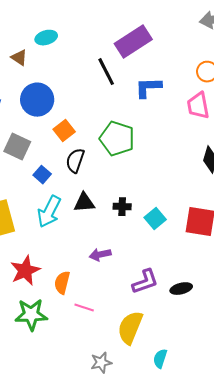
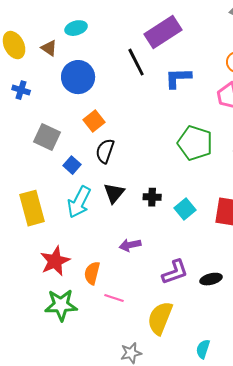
blue circle: (37, 100) -> (78, 77), moved
green pentagon: (117, 139) -> (195, 143), moved
black triangle: (84, 203) -> (114, 193), turned -45
cyan semicircle: (160, 359) -> (203, 349), moved

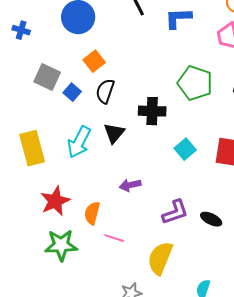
blue square: (72, 165) -> (72, 92), moved
black cross: (152, 197) -> (152, 111), moved, size x1.5
black ellipse: (211, 279) -> (211, 219), turned 40

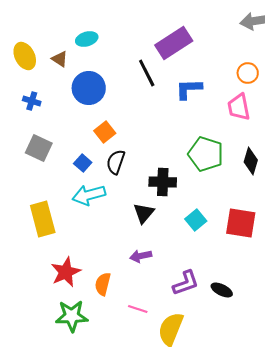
gray square: (47, 77) -> (39, 148), moved
black triangle: (114, 133) -> (144, 213), moved
cyan arrow: (79, 142) -> (89, 195), moved, turned 48
pink line: (114, 238) -> (138, 309), moved

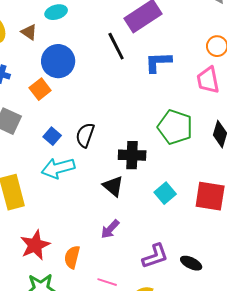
orange square: (105, 132) -> (40, 89), moved
black triangle: (144, 213) -> (113, 186), turned -30
purple arrow: (141, 256) -> (110, 229), turned -35

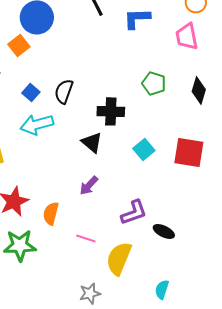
green pentagon: (175, 127) -> (154, 83), size x0.7
black ellipse: (191, 263) -> (164, 231), moved

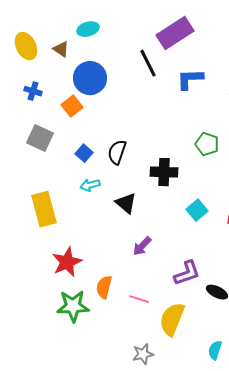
cyan arrow: (37, 124) -> (90, 185), size x0.6
black triangle: (92, 142) -> (126, 203), moved
orange semicircle: (51, 213) -> (104, 287), moved

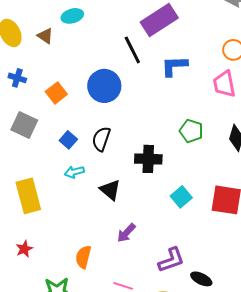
blue circle: (90, 78) -> (104, 86), moved
red star: (67, 262) -> (24, 249), moved, size x0.6
orange semicircle: (104, 287) -> (83, 257), moved

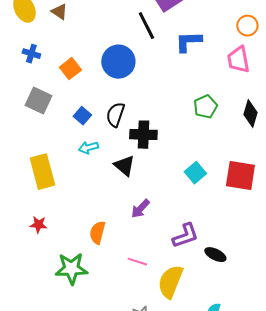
green pentagon: (191, 131) -> (205, 107), turned 30
black cross: (148, 159) -> (143, 135), moved
red star: (24, 249) -> (38, 225), turned 30

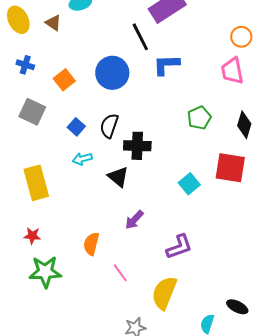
blue L-shape: (188, 42) -> (166, 65), moved
red square: (240, 176) -> (230, 168), moved
black ellipse: (215, 255) -> (237, 307), moved
pink line: (137, 262) -> (120, 273), moved, turned 36
green star: (71, 269) -> (45, 272), moved

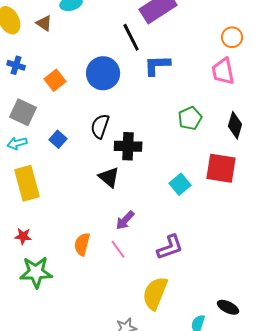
blue square: (76, 127) -> (58, 139), moved
cyan arrow: (82, 159) -> (17, 143), moved
pink line: (120, 273) -> (118, 249), moved

